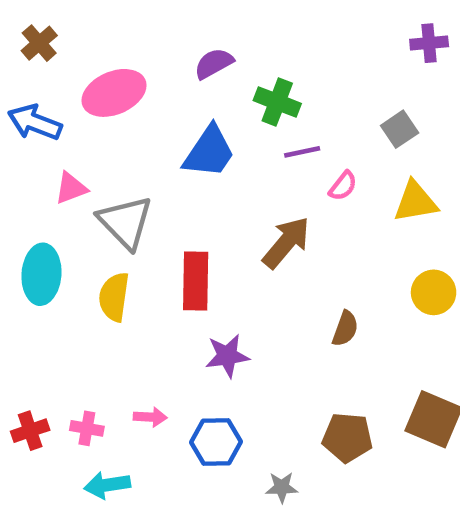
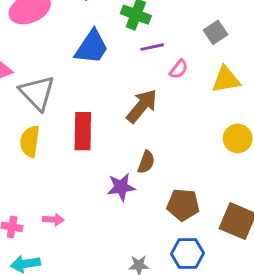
brown semicircle: (345, 329) -> (146, 162), moved
purple star: (227, 356) -> (121, 187), moved
brown pentagon: (347, 437) -> (183, 205), moved
blue hexagon: (216, 442) -> (187, 253), moved

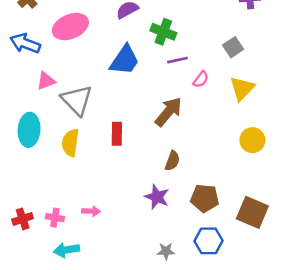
yellow triangle: (226, 79) -> (242, 89), turned -36
red rectangle: (83, 131) -> (117, 134), size x0.7
purple star: (121, 187) -> (157, 197), moved, turned 30

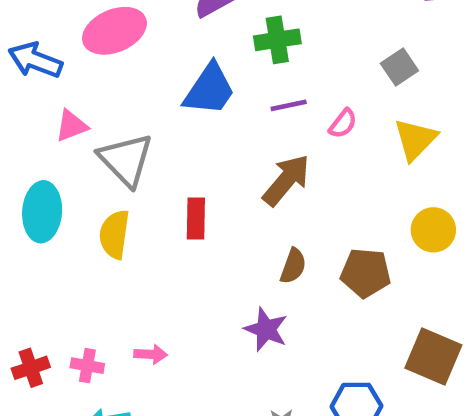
green cross: (163, 32) -> (277, 40), turned -30
purple line: (178, 60) -> (289, 105), moved
brown pentagon: (205, 198) -> (366, 273), moved

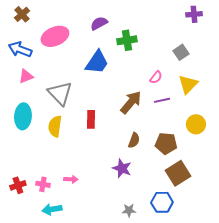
purple line: (289, 105) -> (162, 100), moved
pink triangle: (71, 126) -> (26, 76), moved
brown square: (433, 357) -> (178, 173), moved, turned 35

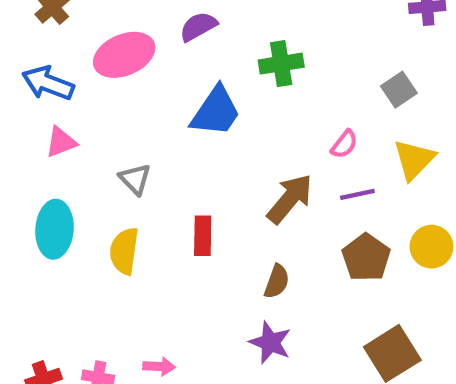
purple semicircle: (99, 23) -> (198, 27), moved
gray triangle: (60, 93) -> (135, 179), size x0.6
brown semicircle: (134, 140) -> (277, 282), moved
brown pentagon: (166, 143) -> (366, 258), moved, turned 30

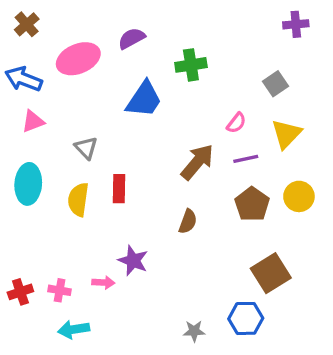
red rectangle: (203, 236) -> (119, 189), moved
purple star: (270, 343) -> (133, 261), moved

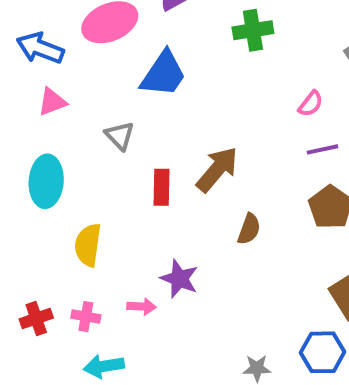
blue trapezoid: (144, 99) -> (163, 74), moved
brown arrow: (197, 162) -> (217, 169), moved
yellow semicircle: (78, 200) -> (88, 245), moved

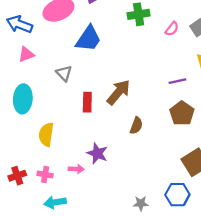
pink semicircle: (311, 104) -> (172, 29), moved

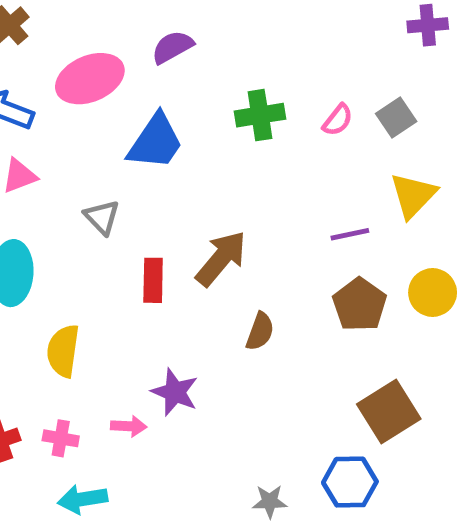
green cross: (139, 14) -> (260, 115), moved

